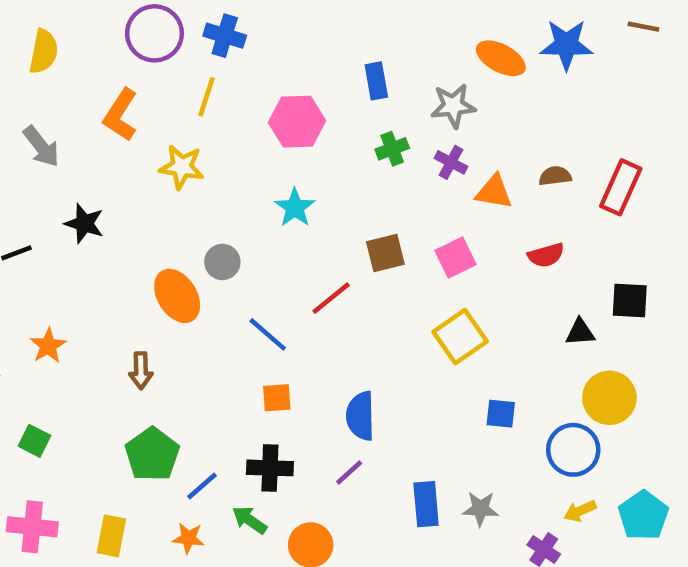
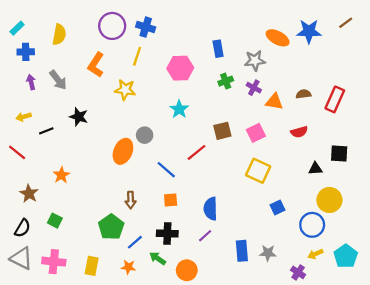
brown line: (643, 27) -> (346, 23), turned -48
orange ellipse: (177, 296) -> (123, 151), turned 55
yellow square: (460, 337) -> (258, 171), turned -30
brown arrow: (141, 371) -> (131, 200), moved
blue square: (501, 414) -> (278, 208), turned -32

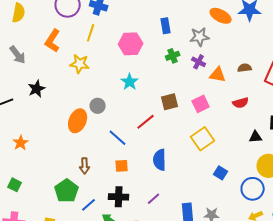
black star: (79, 117) -> (37, 89), turned 30
yellow square: (258, 171) -> (203, 139), turned 30
blue square: (278, 208) -> (221, 173), turned -32
blue semicircle: (211, 209) -> (160, 160), moved

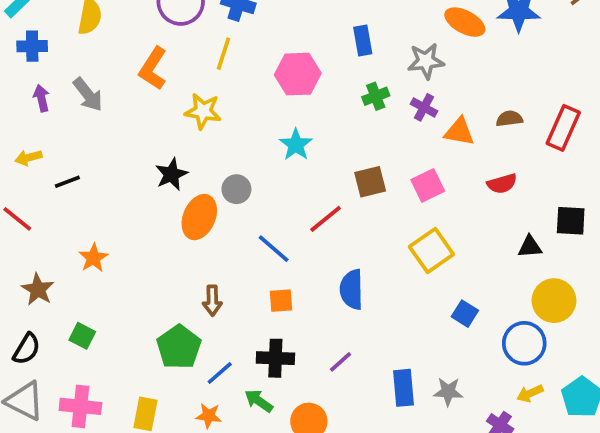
black star: (37, 89) -> (171, 174), moved

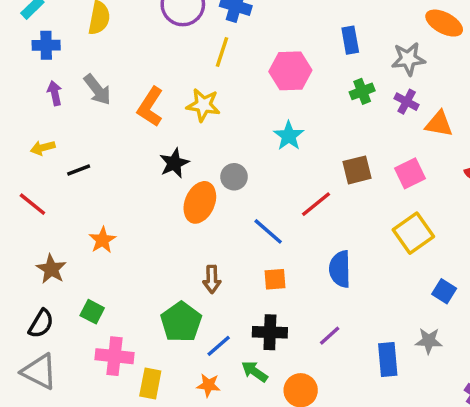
orange L-shape: (153, 68) -> (150, 107), moved
gray star: (448, 392) -> (429, 341), moved
pink cross: (80, 406) -> (114, 356), moved

